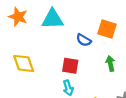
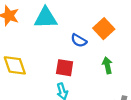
orange square: (107, 29) -> (104, 29), turned 30

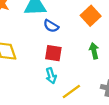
blue semicircle: (79, 40) -> (51, 26), moved

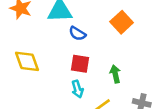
green arrow: (94, 51) -> (115, 74), moved

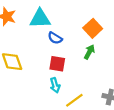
green arrow: (115, 74) -> (89, 52), moved, turned 40

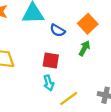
blue semicircle: (55, 38) -> (58, 30), moved

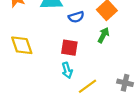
blue semicircle: (58, 30) -> (76, 17), turned -48

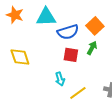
blue semicircle: (76, 17) -> (68, 32), size x1.5
red square: (69, 48) -> (71, 55), moved

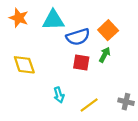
cyan arrow: (60, 79) -> (59, 95), moved

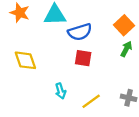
orange square: (108, 30) -> (124, 25), moved
green arrow: (105, 55) -> (126, 49), moved

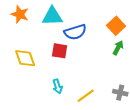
red square: (83, 58) -> (60, 51), moved

